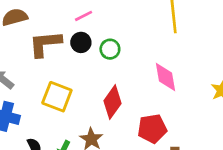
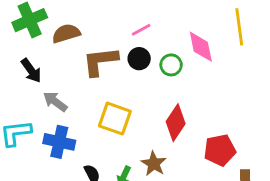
pink diamond: (166, 77) -> (201, 47), moved

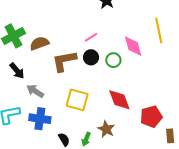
red diamond: (176, 123) -> (119, 100), turned -50

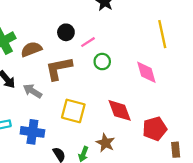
pink diamond: (133, 46) -> (146, 72), moved
black circle: (91, 57) -> (66, 32), moved
green circle: (113, 60) -> (102, 62), moved
gray arrow: (35, 91) -> (33, 91), moved

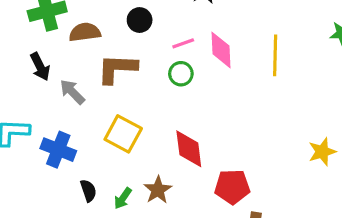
pink line: (88, 42) -> (183, 43), moved
pink diamond: (146, 72) -> (221, 50), moved

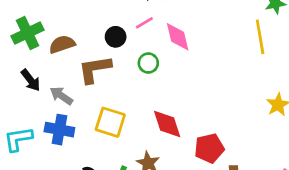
black circle: (140, 20) -> (116, 37), moved
pink line: (183, 43) -> (144, 23), moved
yellow line: (275, 55) -> (260, 37), moved
blue cross: (58, 150) -> (59, 130), moved

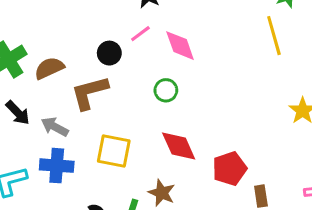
green circle: (148, 63) -> (166, 90), moved

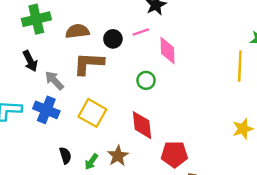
brown semicircle: (49, 68) -> (77, 31), moved

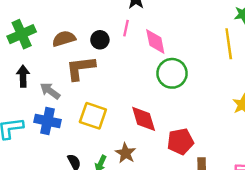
pink line: (141, 32) -> (126, 28), turned -49
black arrow: (30, 61) -> (23, 76), turned -145
green circle: (146, 80) -> (172, 73), moved, size x1.6

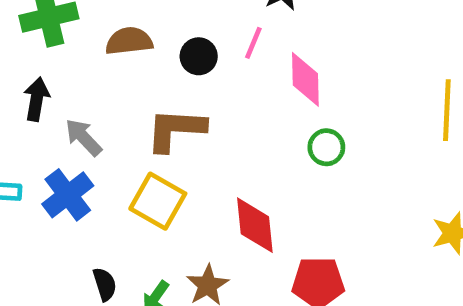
brown L-shape: (80, 68) -> (176, 130), moved
green circle: (172, 73) -> (326, 147), size x0.6
blue cross: (47, 121) -> (68, 195), turned 30

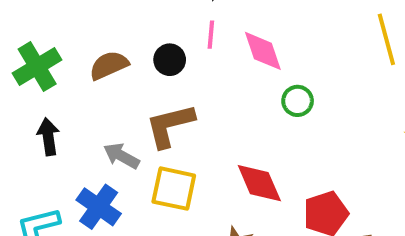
gray arrow: (84, 137) -> (121, 156), moved

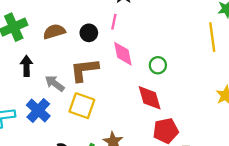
pink diamond: (263, 51) -> (123, 54), moved
black arrow: (48, 137) -> (26, 66), moved
red diamond: (259, 183) -> (150, 98), moved

